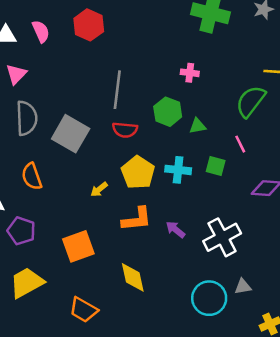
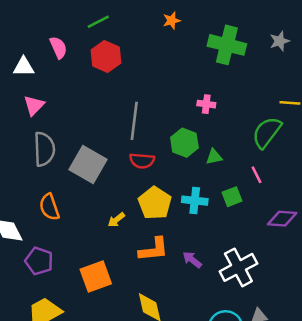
pink semicircle: (41, 31) -> (58, 48), moved
green square: (216, 166) -> (232, 197), turned -36

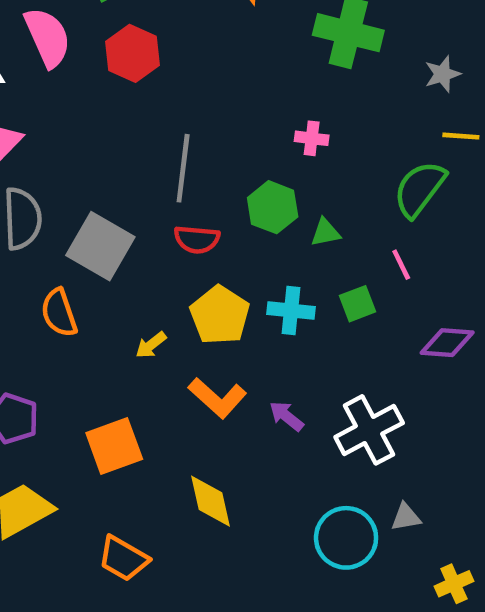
gray star: (280, 41) -> (442, 74), moved
pink semicircle: (58, 48) -> (48, 37), size x1.5
orange semicircle: (49, 207) -> (59, 313), moved
orange L-shape: (154, 249) -> (217, 398), turned 48

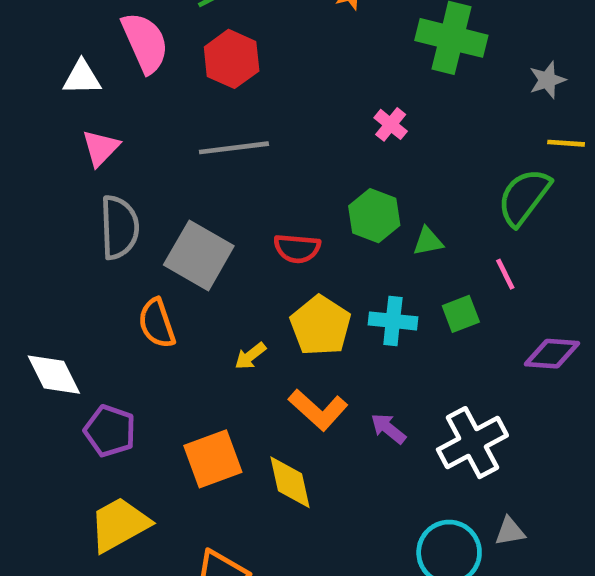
pink cross: (312, 138) -> (391, 124), moved, turned 32
gray line: (183, 168) -> (234, 148), moved, turned 76
yellow diamond: (211, 501) -> (290, 482), moved

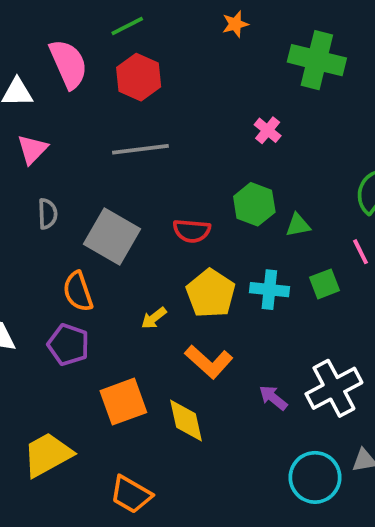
gray semicircle: (119, 227) -> (48, 214), size x0.6
purple arrow: (388, 429) -> (273, 398), moved
purple pentagon: (110, 431) -> (68, 345), moved

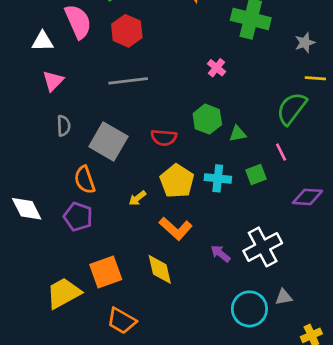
orange square: (123, 402) -> (106, 272), moved

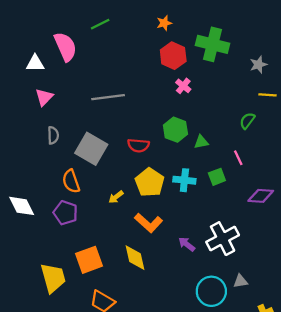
red hexagon: (127, 31) -> (173, 56), moved
green semicircle: (292, 109) -> (247, 121), size x0.6
yellow trapezoid: (64, 293) -> (53, 278), turned 104

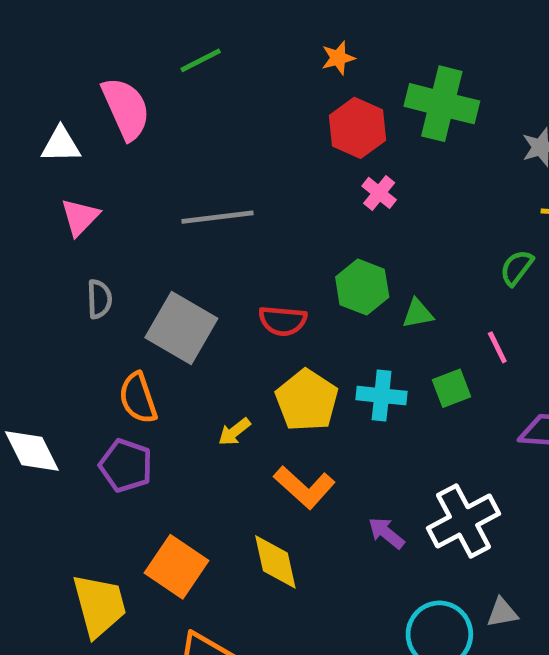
orange square: (89, 260) -> (177, 567), turned -36

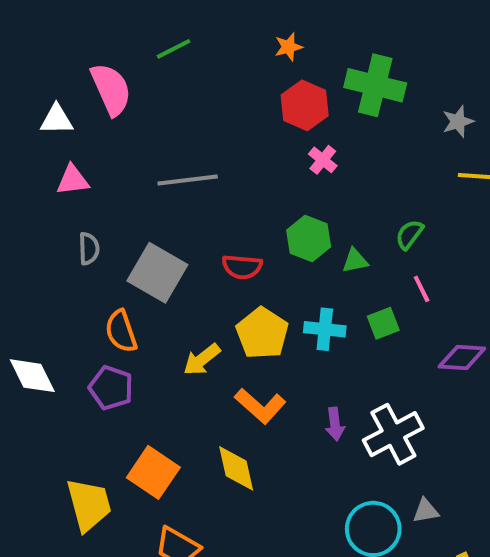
pink triangle: (80, 217) -> (73, 180), turned 39
green semicircle: (517, 268) -> (409, 234), moved
yellow arrow: (234, 432) -> (202, 360), size x1.4
purple arrow: (386, 533) -> (335, 424), moved, turned -136

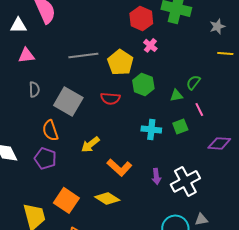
green triangle: (355, 261) -> (176, 95), moved
yellow pentagon: (262, 333) -> (120, 62), moved
yellow diamond: (236, 468) -> (107, 198), turned -45

